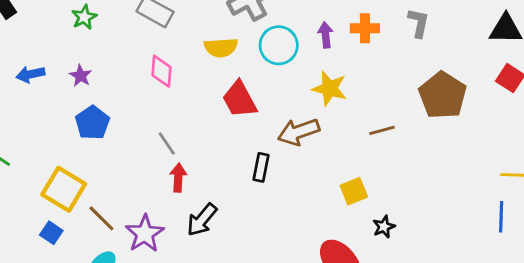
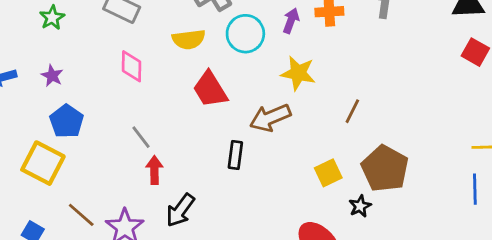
purple arrow: (326, 35) -> (291, 21), turned 30
brown pentagon: (443, 95) -> (385, 169), moved
brown line: (382, 130) -> (352, 111), turned -45
yellow square: (64, 189) -> (43, 163), moved

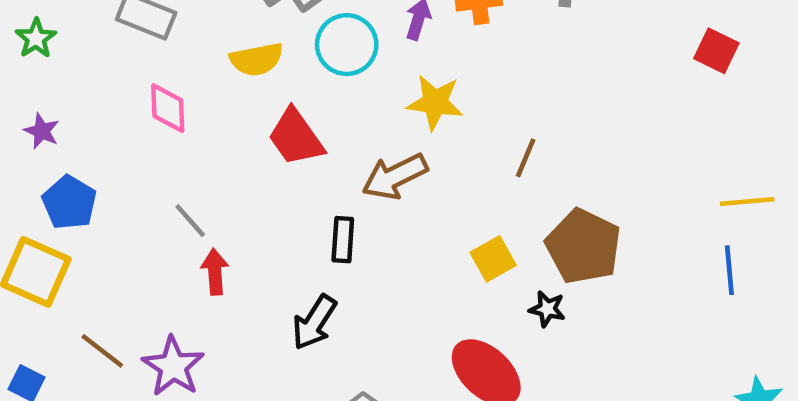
black star: (360, 206) -> (547, 309), turned -30
black arrow: (180, 210) -> (314, 322), moved

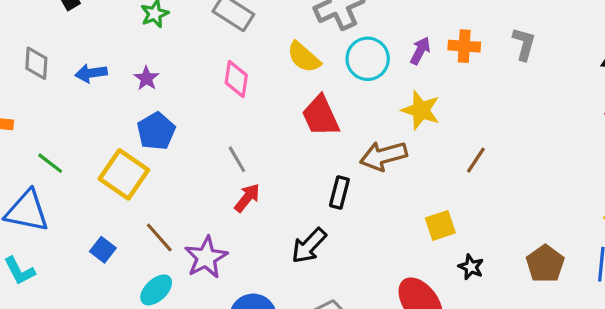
yellow semicircle: (257, 59) -> (304, 57), turned 42
brown pentagon: (583, 246) -> (545, 264), moved, size x0.7
red arrow: (215, 272) -> (247, 198), turned 32

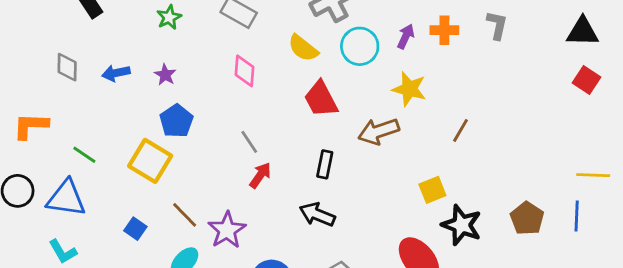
black rectangle: (339, 193) -> (325, 164), moved
black arrow: (309, 246) -> (317, 214), turned 72
black star: (471, 267) -> (462, 225), size x1.8

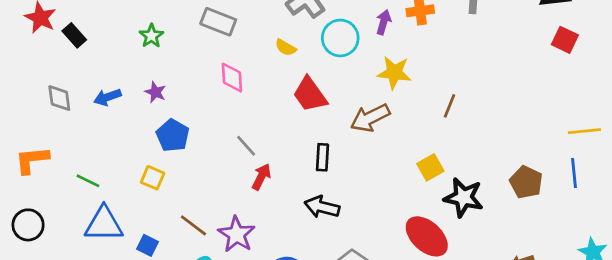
yellow semicircle: (303, 48) -> (286, 47), size x0.7
yellow square: (150, 161) -> (153, 178), size x0.6
blue triangle: (66, 198) -> (104, 224), moved

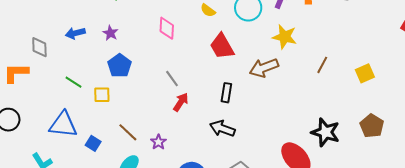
gray diamond: (59, 98) -> (39, 47), moved
yellow square: (430, 167) -> (365, 73), moved
yellow square: (153, 178) -> (102, 95), turned -30
green line: (88, 181) -> (74, 82), moved
purple star: (237, 234) -> (158, 142), size x0.6

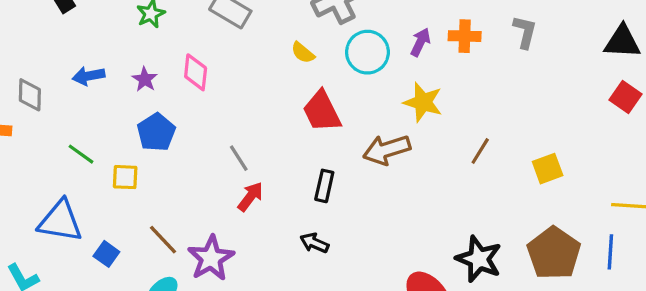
pink diamond: (167, 28) -> (196, 72), moved
brown pentagon: (372, 126) -> (554, 253), size x1.4
black arrow: (222, 129) -> (314, 243), size x0.7
purple star: (158, 142) -> (211, 258), size x1.8

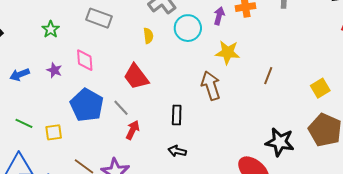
yellow semicircle: (303, 53) -> (148, 36), turned -126
red trapezoid: (322, 111) -> (136, 77), moved
blue pentagon: (156, 132) -> (87, 105), moved, size x1.4
brown arrow: (387, 150) -> (211, 86), turned 100
yellow square: (548, 169) -> (320, 88), moved

